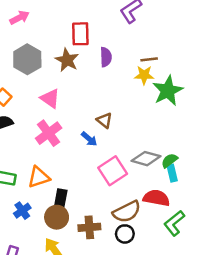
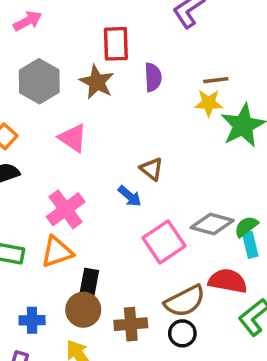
pink cross: (49, 133) -> (66, 209), moved
blue cross: (22, 211) -> (32, 320), moved, turned 35

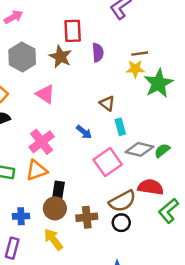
brown triangle: (151, 169) -> (107, 103), moved
cyan rectangle: (250, 245) -> (120, 127), moved

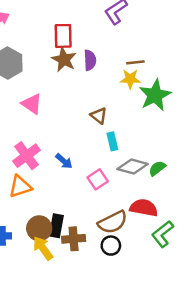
brown star: (60, 57) -> (64, 59), moved
blue arrow: (84, 132) -> (64, 161), moved
pink square: (108, 162) -> (98, 179), size x0.7
black rectangle: (58, 192) -> (56, 226), moved
yellow arrow: (53, 239) -> (43, 248), moved

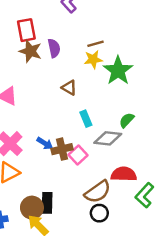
brown triangle: (99, 116) -> (69, 88), moved
green semicircle: (157, 168) -> (127, 120), moved
brown cross: (74, 239) -> (62, 149), moved

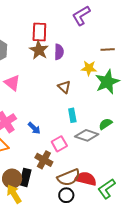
brown line: (96, 44) -> (108, 50), moved
brown cross: (62, 149) -> (44, 160), moved, turned 30
red semicircle: (124, 174) -> (86, 179), moved

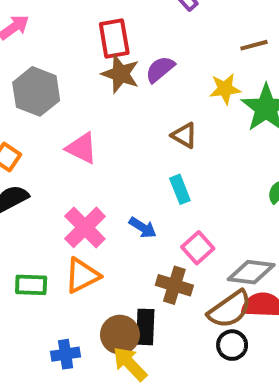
purple semicircle: (59, 52) -> (160, 69), turned -119
cyan rectangle: (72, 115) -> (180, 189), moved
gray diamond: (87, 135) -> (251, 272), moved

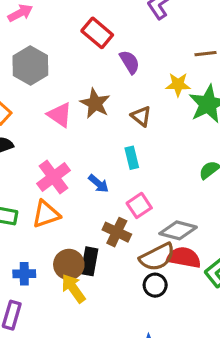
red rectangle: (114, 38) -> (97, 33), turned -48
purple semicircle: (160, 69) -> (130, 62), turned 90
brown star: (121, 74) -> (95, 103), moved

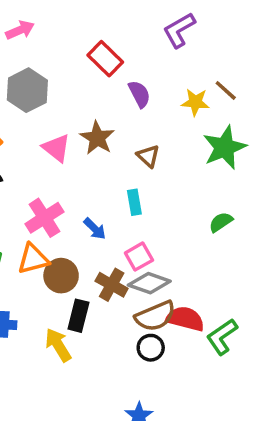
brown line: (205, 54) -> (226, 90), turned 45
yellow star: (178, 84) -> (195, 102), moved
gray diamond: (178, 230) -> (149, 283), moved
brown circle: (69, 264) -> (61, 276), moved

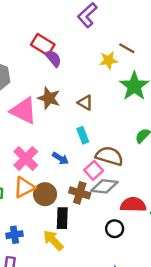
purple semicircle: (139, 94) -> (53, 58), moved
pink triangle: (56, 148) -> (24, 111), size x1.4
brown semicircle: (155, 316) -> (109, 156), moved, turned -128

